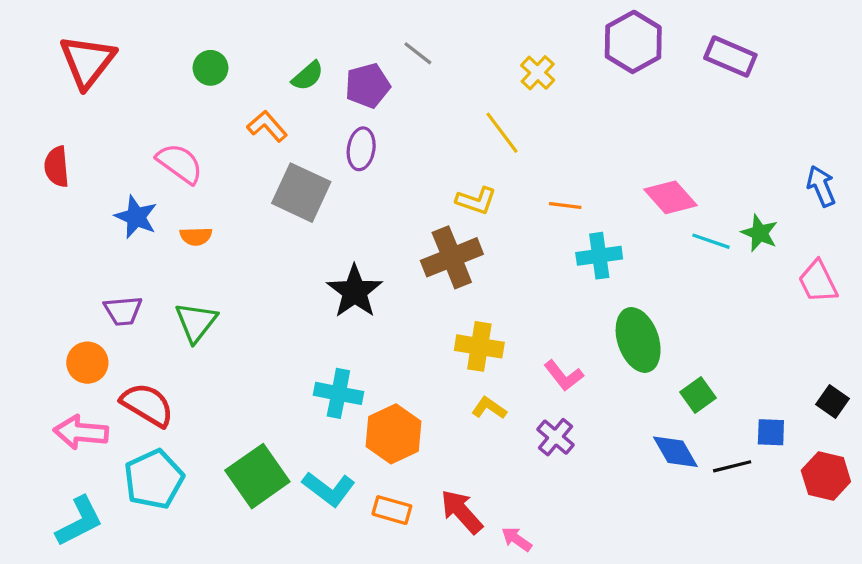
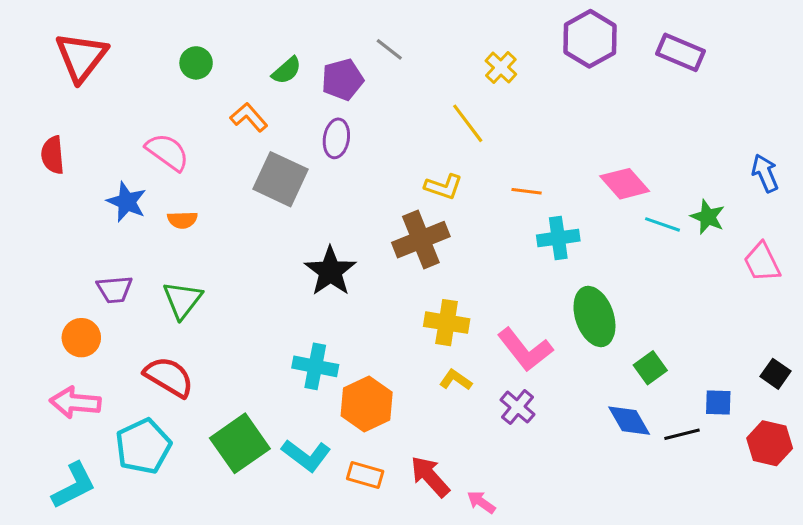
pink L-shape: (564, 376) -> (525, 350), size x1.5
red semicircle: (147, 405) -> (169, 377), moved

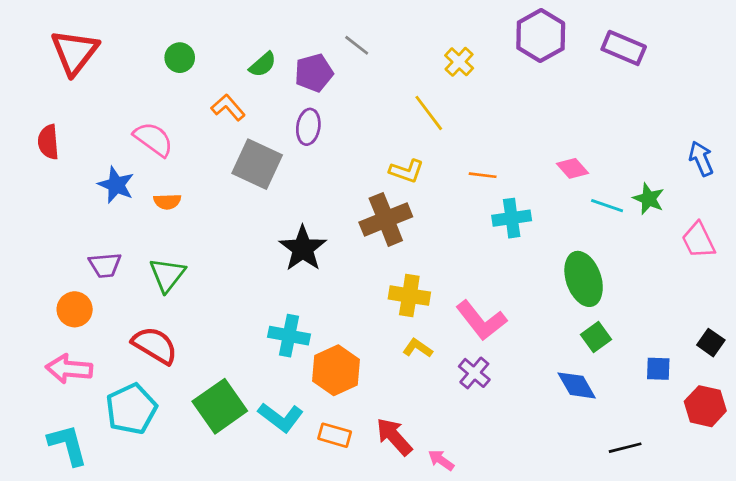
pink diamond: (625, 184) -> (573, 168), size x0.7
green ellipse: (594, 317) -> (584, 279), moved
black line: (682, 434) -> (625, 448), moved
cyan L-shape: (74, 486) -> (68, 445), turned -78

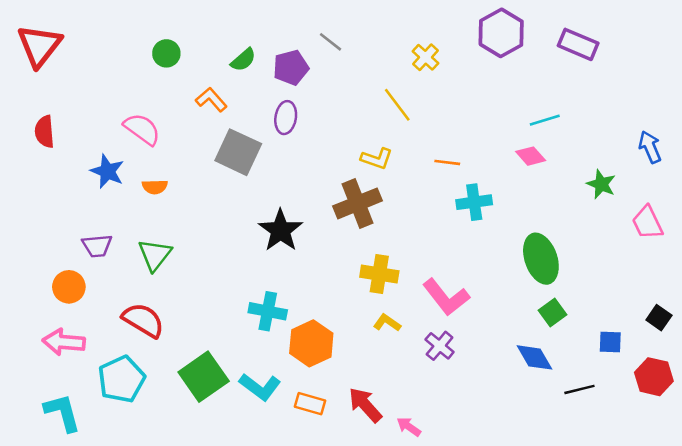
red triangle: (75, 52) -> (39, 46), moved
cyan line: (607, 206) -> (545, 120), moved, turned -36
black line: (625, 448) -> (579, 389), moved

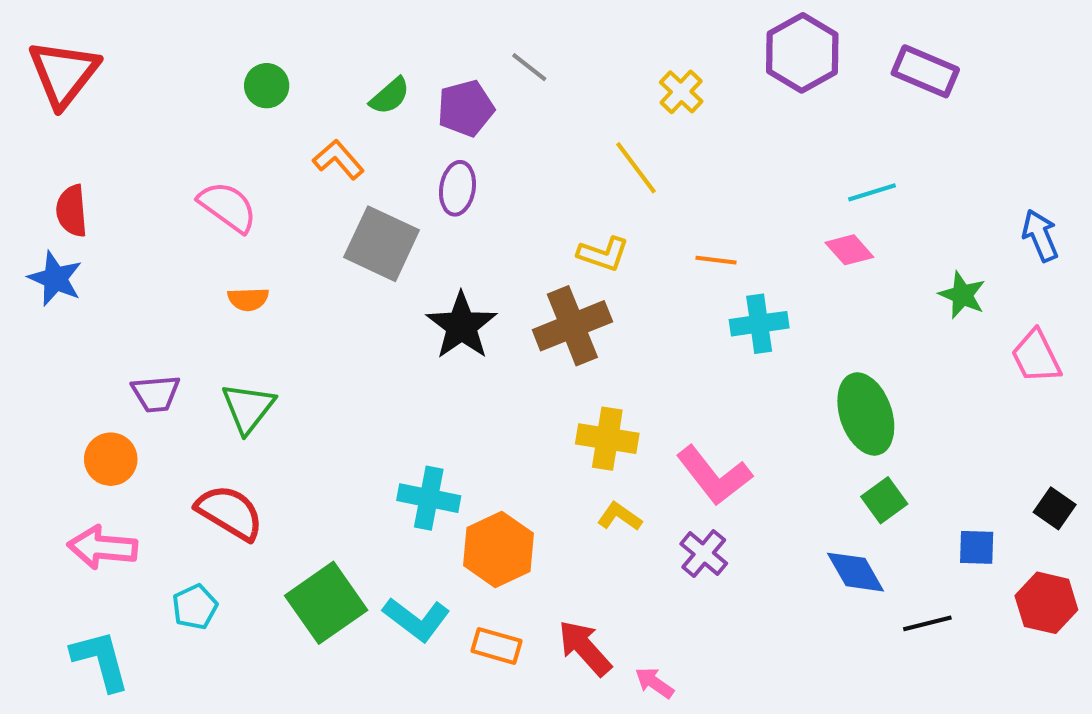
blue star: (107, 171) -> (55, 279), moved
black star: (281, 230) -> (462, 326), moved
cyan pentagon: (121, 379) -> (195, 607), size x0.6

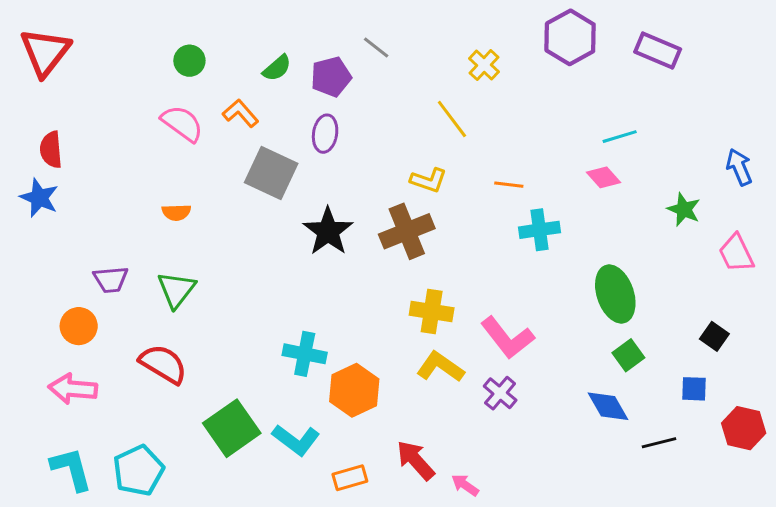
pink semicircle: (228, 207) -> (182, 123), moved
black square: (1055, 508) -> (714, 336), moved
yellow L-shape: (620, 517) -> (440, 367), size x1.5
cyan pentagon: (195, 607) -> (138, 470), moved, size x1.6
orange rectangle: (496, 646) -> (350, 478), moved, turned -32

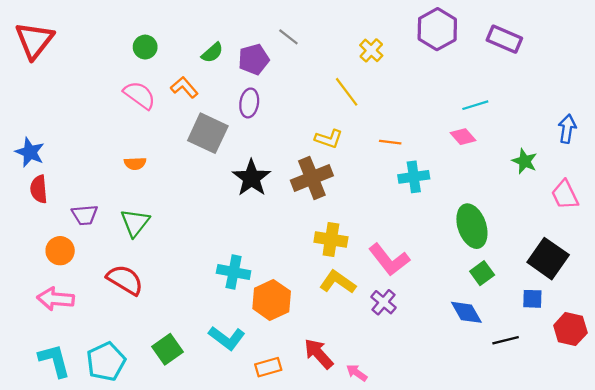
red semicircle: (51, 150) -> (39, 189), moved
blue arrow: (739, 167) -> (567, 129), turned 32
black square: (714, 336) -> (548, 259), size x1.8
green square: (232, 428) -> (168, 349), moved, size x0.7

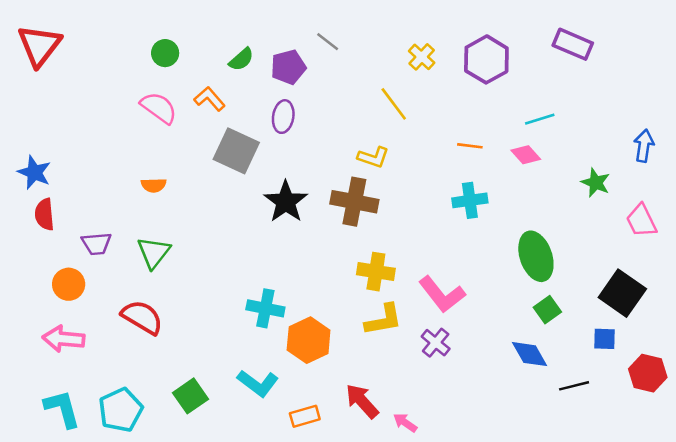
purple hexagon: (437, 29) -> (486, 59), moved
orange line: (390, 142) -> (470, 146), moved
brown cross: (312, 178) -> (354, 202), turned 33
yellow L-shape: (338, 282) -> (384, 320), turned 135

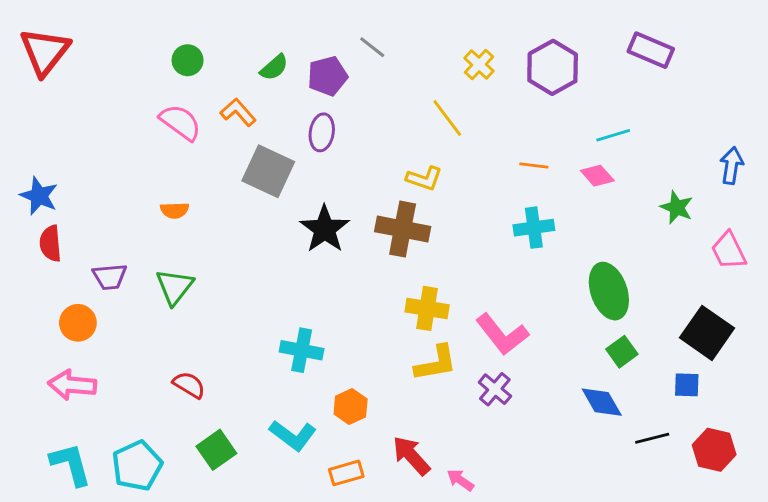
red semicircle: (142, 317) -> (189, 385), moved, size x0.7
orange hexagon: (309, 340) -> (351, 407), moved, size x0.7
red hexagon: (648, 373) -> (714, 450), moved

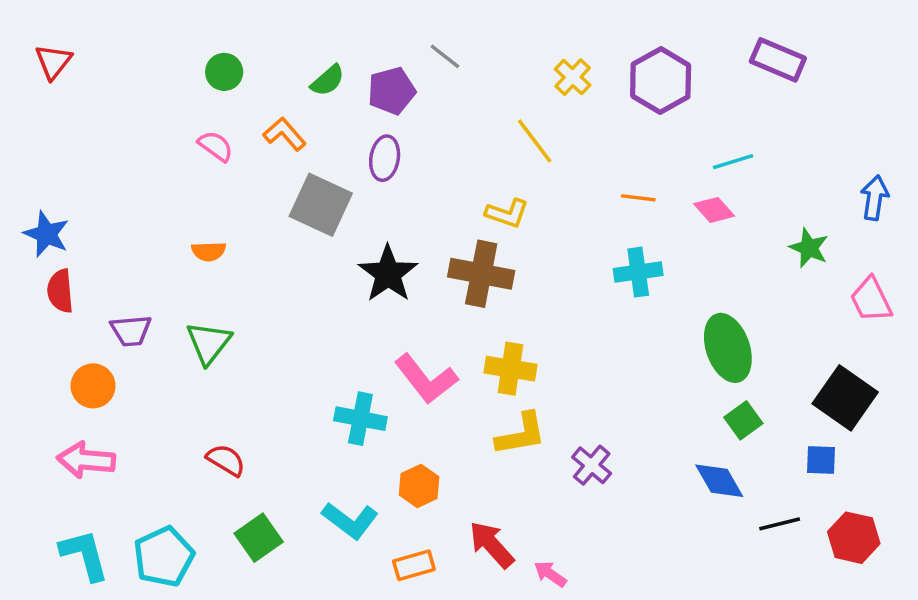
red triangle: (45, 52) -> (53, 62), size x0.6
pink semicircle: (180, 122) -> (216, 146), size x0.7
pink L-shape: (502, 334) -> (426, 379), moved

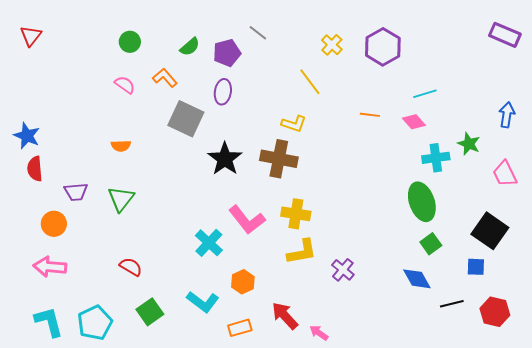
purple rectangle: (778, 60) -> (505, 35), moved
cyan cross: (638, 272) -> (436, 158), moved
cyan cross: (360, 419) -> (209, 243), turned 32

